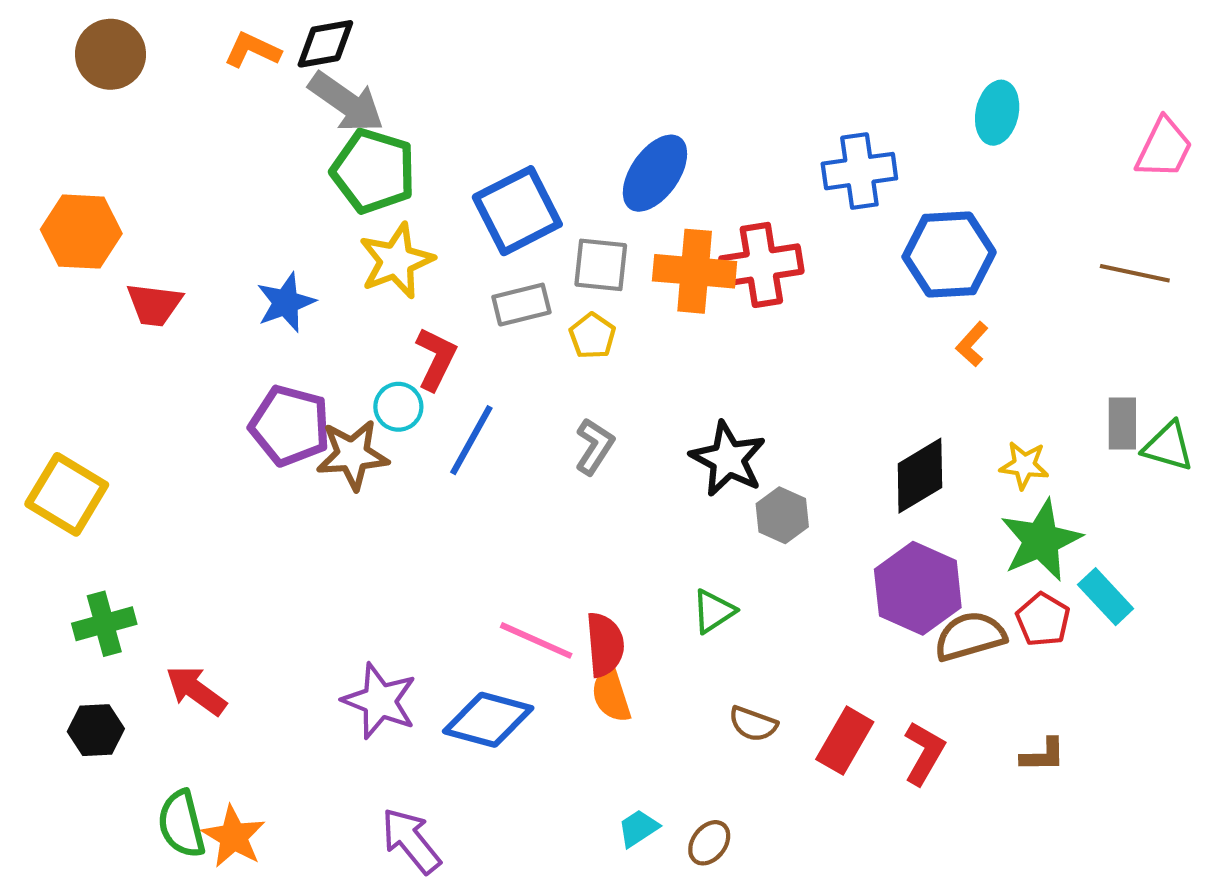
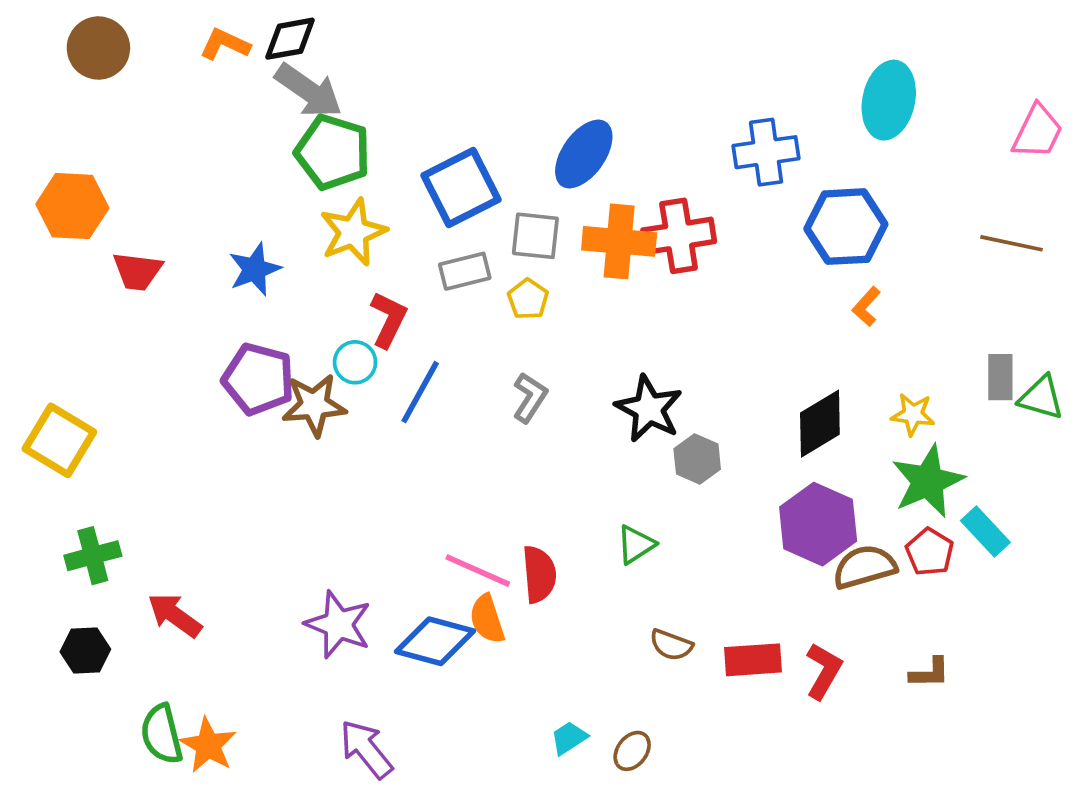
cyan ellipse: (997, 113) -> (889, 100), size x1.4
orange semicircle: (611, 695) -> (487, 619), moved
red rectangle: (845, 741) -> (753, 660), turned 56

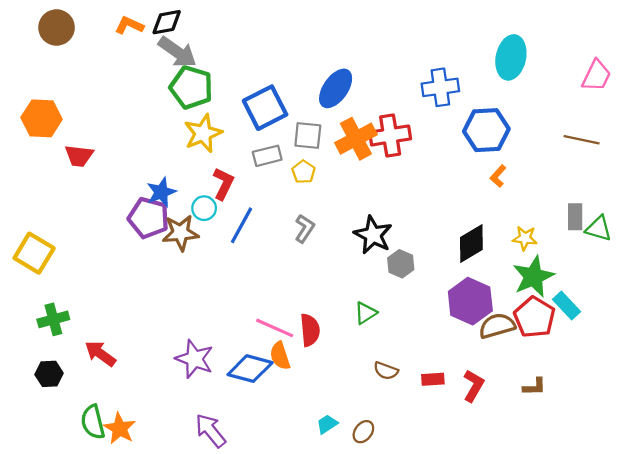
orange cross: (619, 241) -> (356, 139), turned -33
blue star: (255, 269) -> (161, 192), moved
red pentagon: (930, 552) -> (534, 317), size x1.5
red rectangle: (753, 660) -> (433, 379), size x0.7

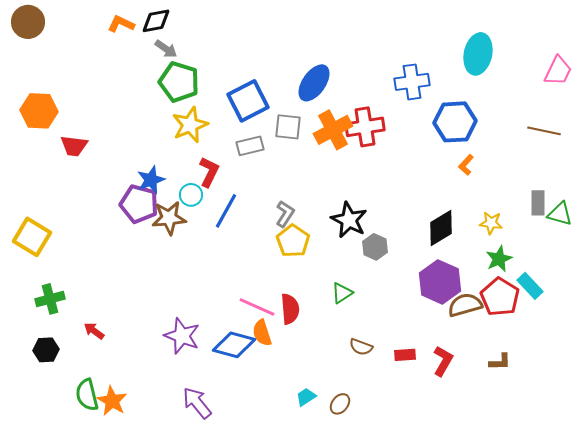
brown circle: (57, 27) -> (28, 22), moved
gray arrow: (177, 52) -> (166, 49), size x0.6
yellow pentagon: (304, 172) -> (293, 241), moved, size x1.5
green star: (533, 277) -> (499, 259), size x0.7
red arrow: (100, 354) -> (94, 331), size x0.7

